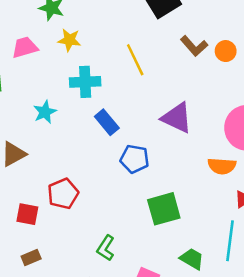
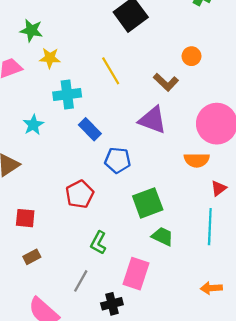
brown L-shape: (194, 46) -> (166, 82), moved
red pentagon: (63, 194) -> (80, 194), moved
green trapezoid: (192, 259) -> (163, 236), moved

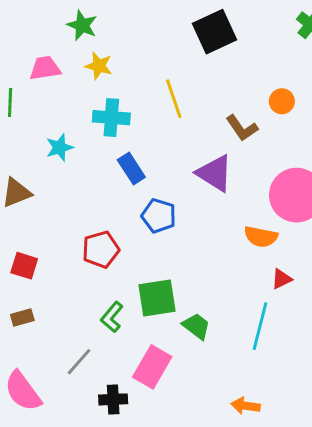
green square: (148, 203) -> (157, 298), moved

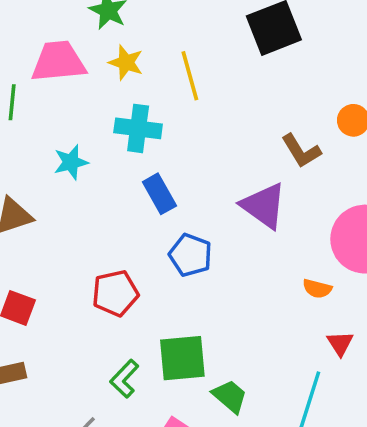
pink trapezoid: (45, 68) -> (58, 62), size x1.4
yellow line: (174, 99) -> (190, 76), moved
orange semicircle: (261, 237) -> (317, 289), size x0.7
red triangle: (282, 279) -> (340, 343), turned -40

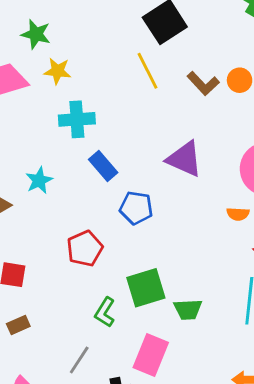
yellow line: (190, 76) -> (148, 71), moved
brown L-shape: (301, 151) -> (203, 83), moved
cyan star: (71, 162) -> (39, 180), moved
green trapezoid: (230, 396) -> (188, 309), turned 148

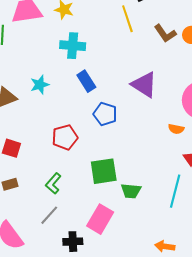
green L-shape: (105, 312) -> (53, 183), moved

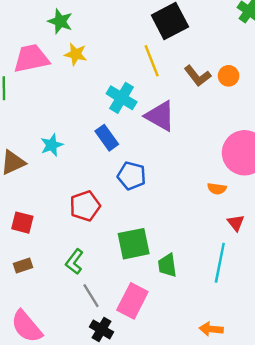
cyan cross: (73, 46) -> (122, 98), moved, turned 30
purple triangle: (144, 85) -> (160, 116), moved
green trapezoid: (131, 191) -> (167, 265), turned 80
gray line: (49, 215) -> (91, 296), moved, turned -70
black cross: (73, 242) -> (102, 329), turned 36

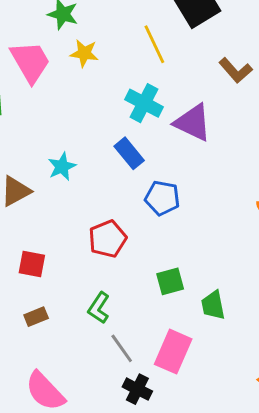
pink trapezoid: (31, 58) -> (30, 62), turned 75
yellow line: (152, 61) -> (154, 44), moved
green square: (134, 244) -> (170, 281), size x0.7

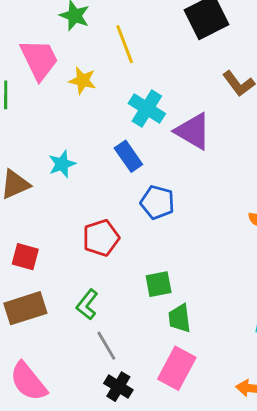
yellow line: (154, 44) -> (125, 44), moved
yellow star: (84, 53) -> (82, 81), moved
green trapezoid: (213, 305) -> (180, 318), moved
brown rectangle: (36, 317) -> (25, 308), size x1.8
pink rectangle: (173, 352) -> (177, 368), moved

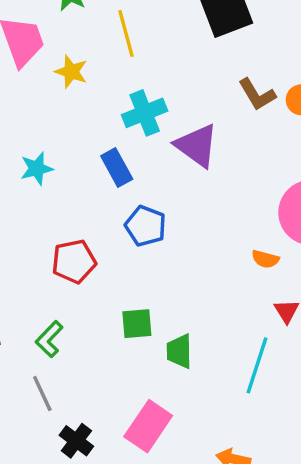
cyan cross: (147, 109) -> (145, 113), turned 30
green trapezoid: (180, 318) -> (179, 351), moved
gray line: (106, 346) -> (42, 394), moved

